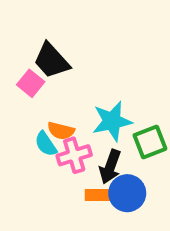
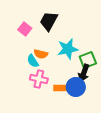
black trapezoid: (51, 61) -> (49, 21), moved, turned 70
pink cross: (74, 155) -> (39, 79), moved, turned 30
black arrow: (110, 167) -> (84, 73), moved

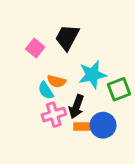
black arrow: (84, 73) -> (76, 107), moved
pink cross: (39, 79) -> (54, 115), turned -30

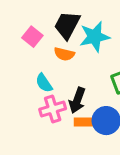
cyan star: (92, 75) -> (95, 37), moved
orange semicircle: (56, 81) -> (64, 54), moved

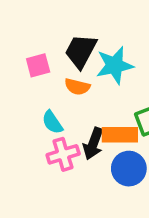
pink square: (32, 37) -> (38, 65), turned 36
orange rectangle: (84, 122) -> (120, 135), moved, size x1.4

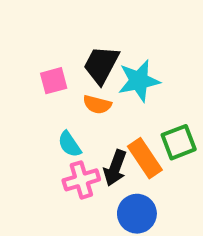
orange rectangle: (120, 135) -> (145, 158), turned 56
blue circle: (129, 169) -> (137, 214), moved

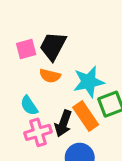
pink square: (54, 81) -> (26, 49), moved
cyan star: (139, 81) -> (89, 82), moved

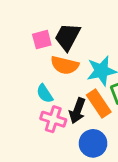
orange semicircle: (50, 76) -> (65, 65), size x1.4
pink cross: (38, 132) -> (53, 119), turned 35

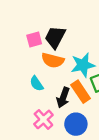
pink cross: (53, 119) -> (43, 119), moved, turned 30

